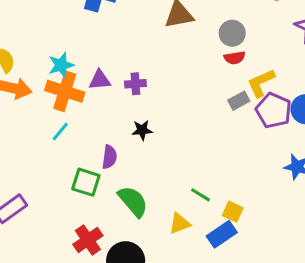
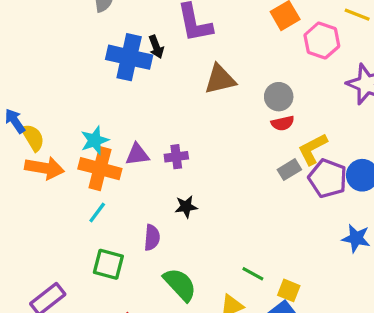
green square: (86, 182) -> (108, 264), moved

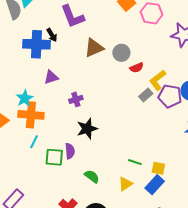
gray circle: (279, 97) -> (121, 53), moved
purple triangle: (137, 154) -> (51, 77), moved
black star: (186, 207) -> (87, 129), size x1.5
green square: (108, 264) -> (54, 157), moved
green semicircle: (180, 284) -> (92, 176), size x0.7

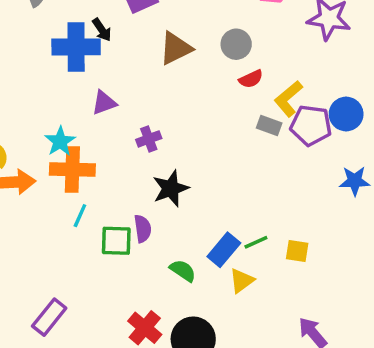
gray circle: (121, 53) -> (236, 44), moved
gray rectangle: (146, 95) -> (269, 125), turned 64
green line: (135, 162) -> (256, 242), turned -40
blue rectangle: (155, 185) -> (224, 250), moved

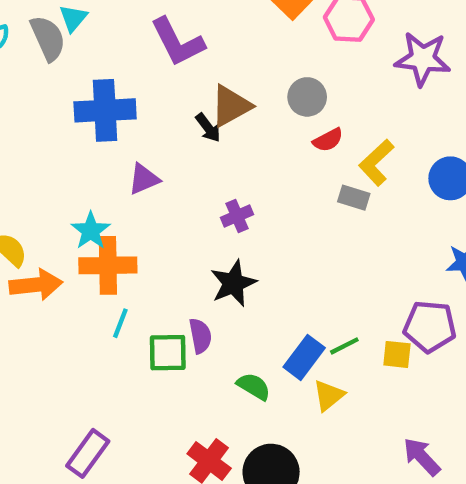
black arrow: (102, 30) -> (208, 128), moved
purple pentagon: (311, 125) -> (430, 326), moved
purple cross: (149, 139) -> (237, 216), moved

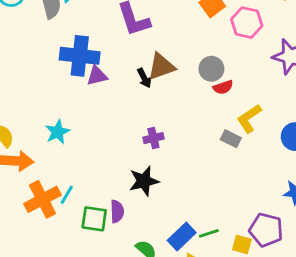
red semicircle: (328, 140) -> (223, 87), moved
purple triangle: (144, 179) -> (97, 76), moved
orange cross: (108, 265) -> (42, 199), moved, turned -36

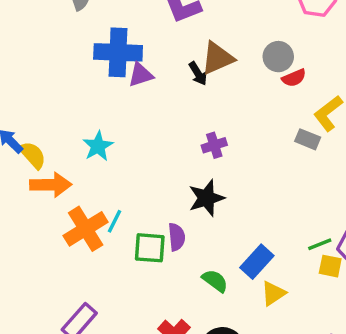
green line: (209, 233) -> (320, 244), moved

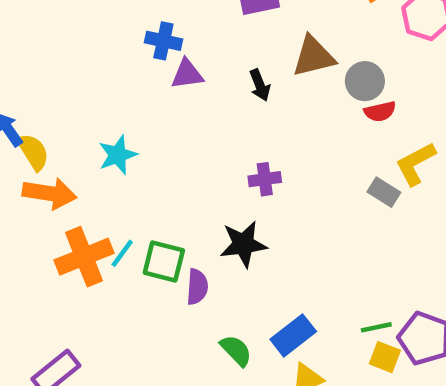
blue cross: (118, 52) -> (163, 41), size x0.6
brown triangle: (218, 58) -> (314, 56), moved
green square: (150, 248) -> (164, 262), moved

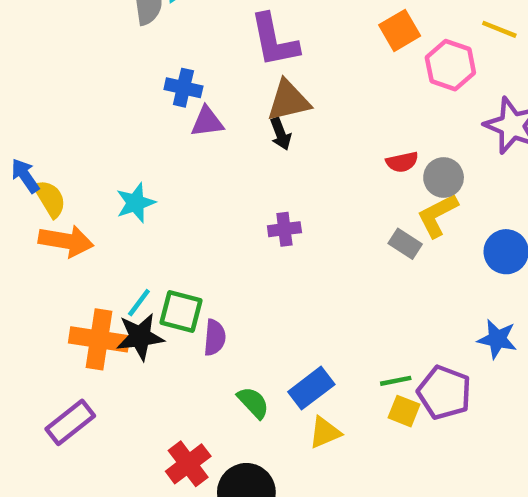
brown triangle: (314, 56) -> (288, 101), moved
gray circle: (365, 81) -> (444, 177), moved
black star: (243, 244) -> (140, 337), moved
orange cross: (84, 257) -> (99, 339), moved, turned 30

